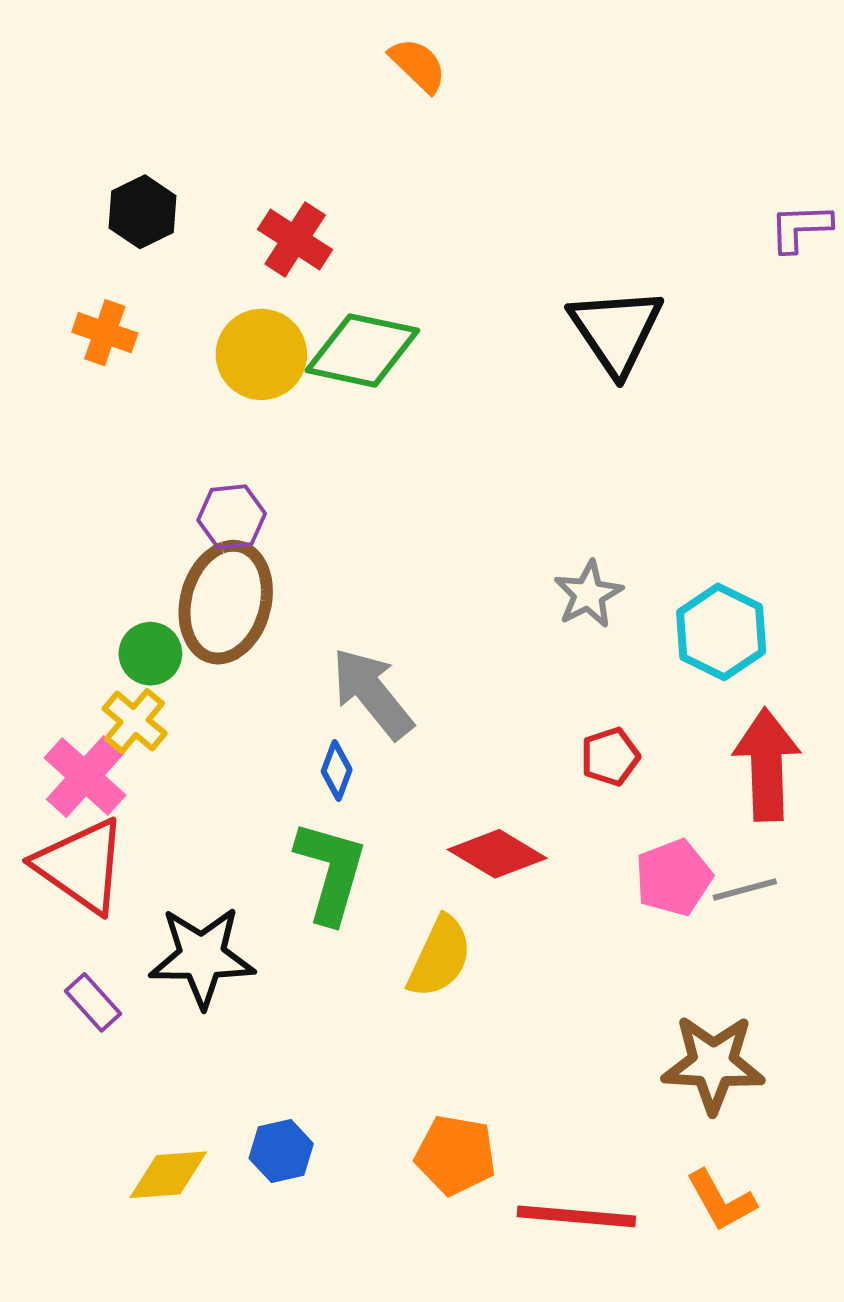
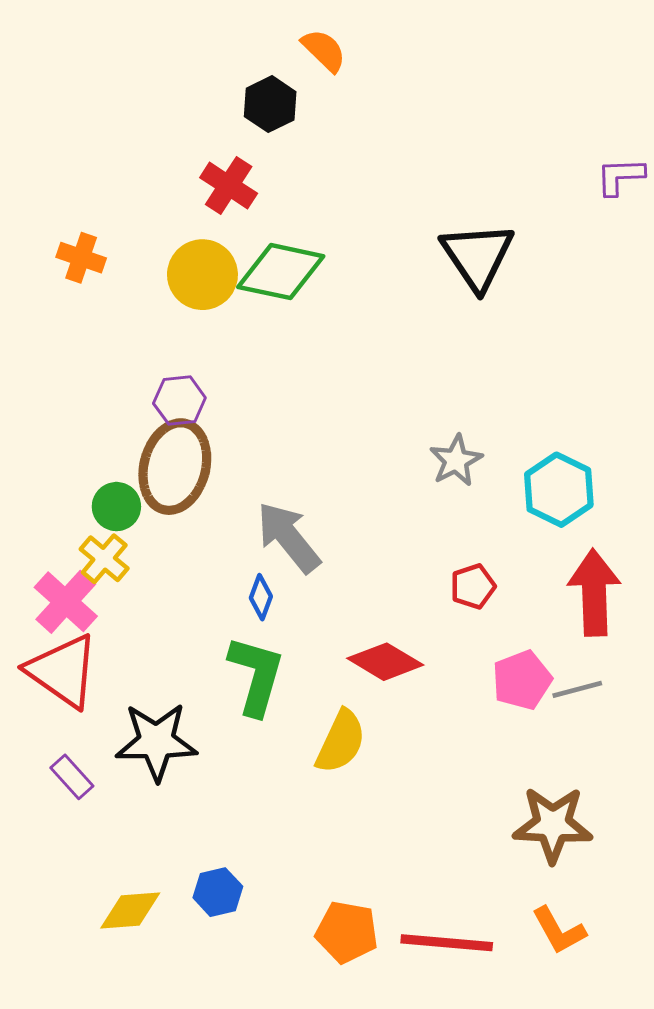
black hexagon: (142, 212) -> (270, 104), moved
orange pentagon: (456, 1155) -> (347, 932), moved

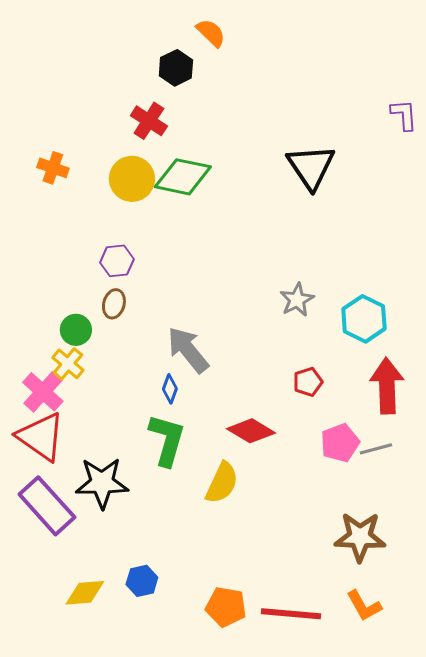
purple L-shape: (620, 176) -> (404, 115), turned 88
brown ellipse: (175, 467) -> (114, 304), size x0.5
purple rectangle: (72, 777) -> (47, 506), size x2.0

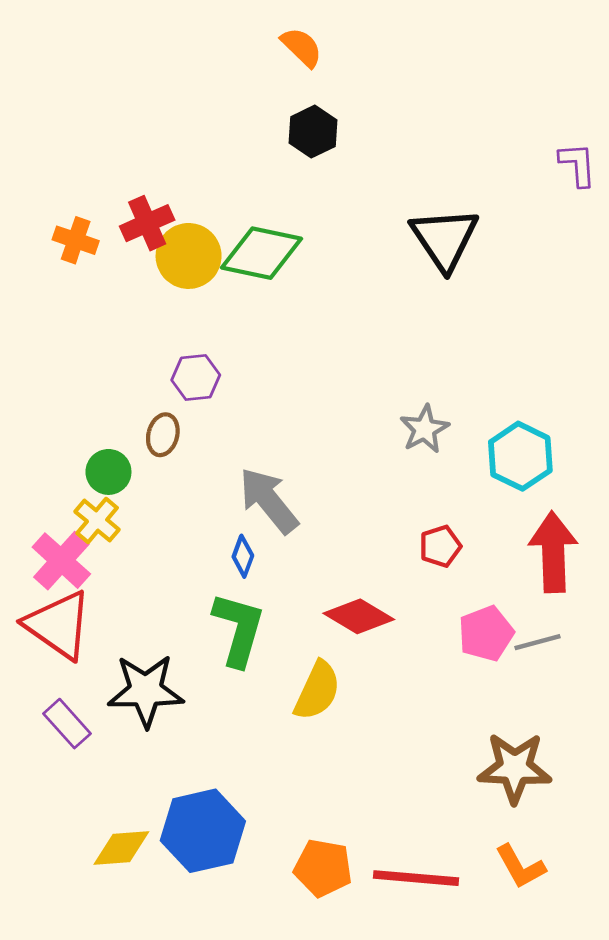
black hexagon: (176, 68) -> (313, 132), moved
red cross: (149, 121) -> (147, 223), moved, turned 33
purple hexagon: (117, 261) -> (196, 378), moved
purple rectangle: (47, 506) -> (67, 724), size x0.6
blue hexagon: (142, 581) -> (203, 831), size x1.8

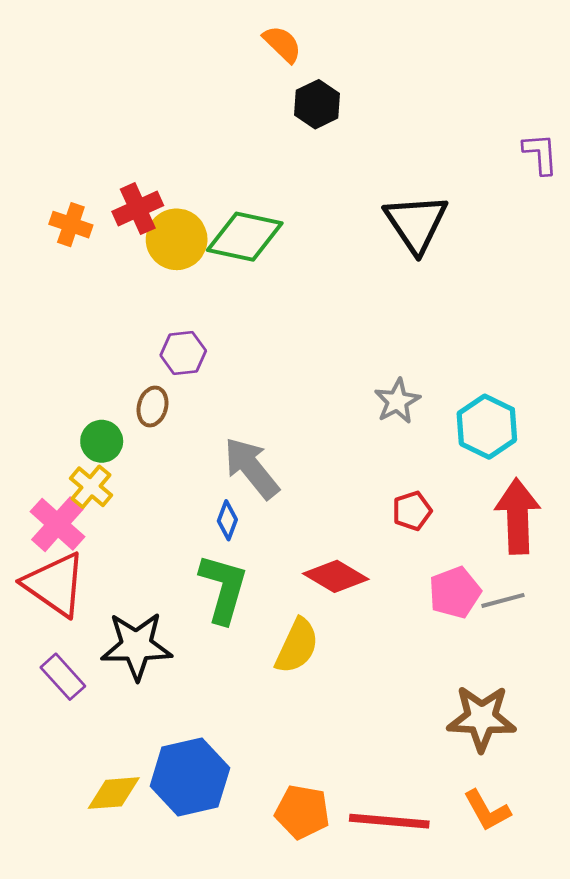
black hexagon: (313, 132) -> (317, 104), moved

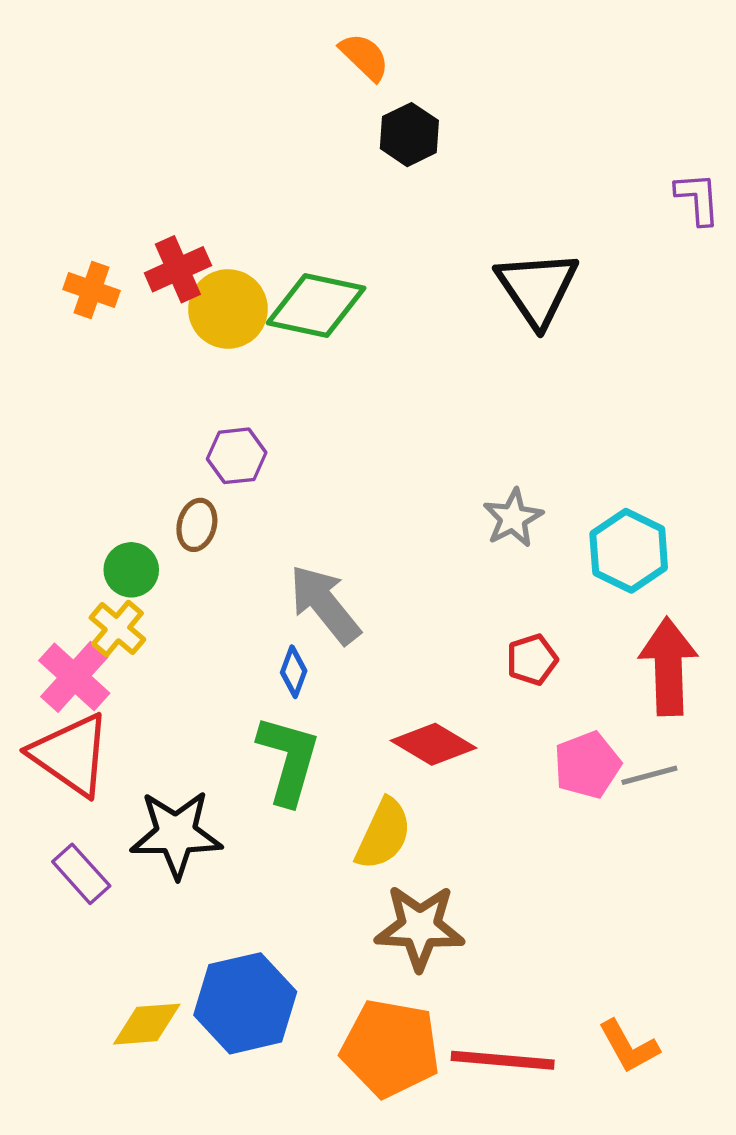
brown star: (482, 718) -> (420, 927), moved
orange pentagon: (302, 812) -> (390, 1048), size x1.4

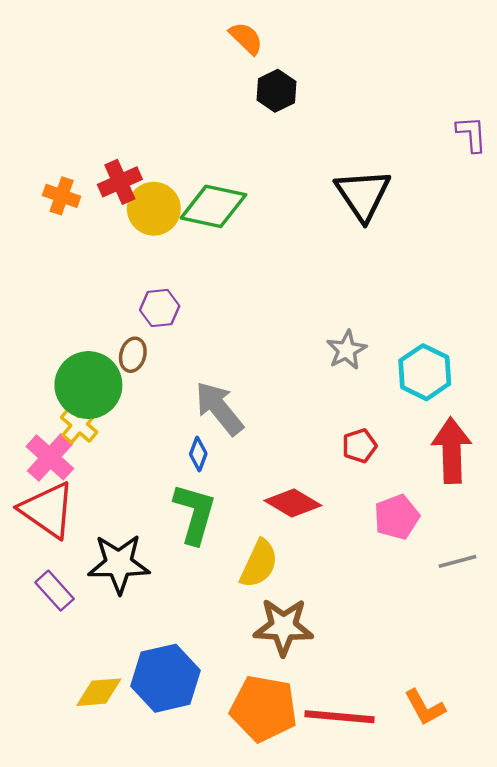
green circle: (131, 570) -> (88, 385), size x1.8
gray line: (649, 775) -> (457, 561), moved

